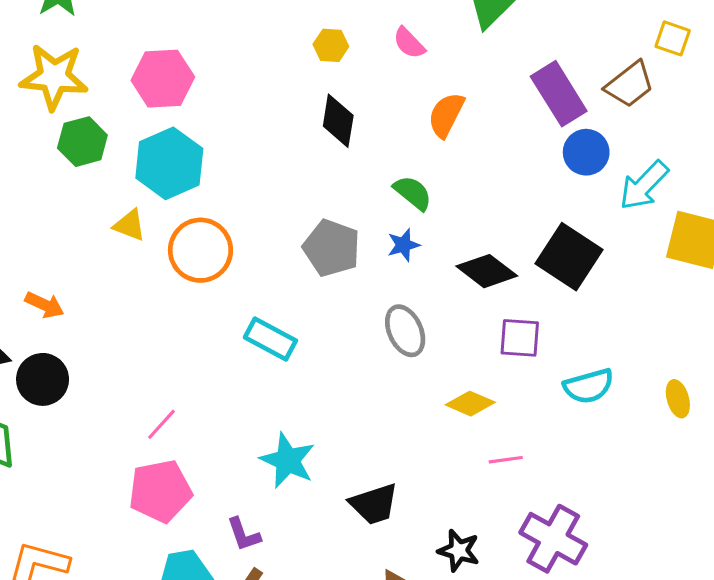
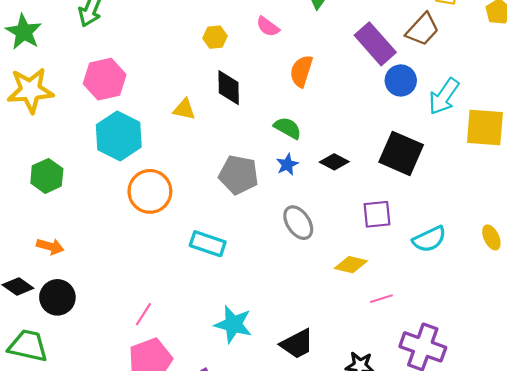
green hexagon: (82, 142) -> (47, 176), moved
yellow triangle: (130, 225) -> (184, 109), moved
black diamond: (487, 271) -> (334, 162), moved, size x0.7

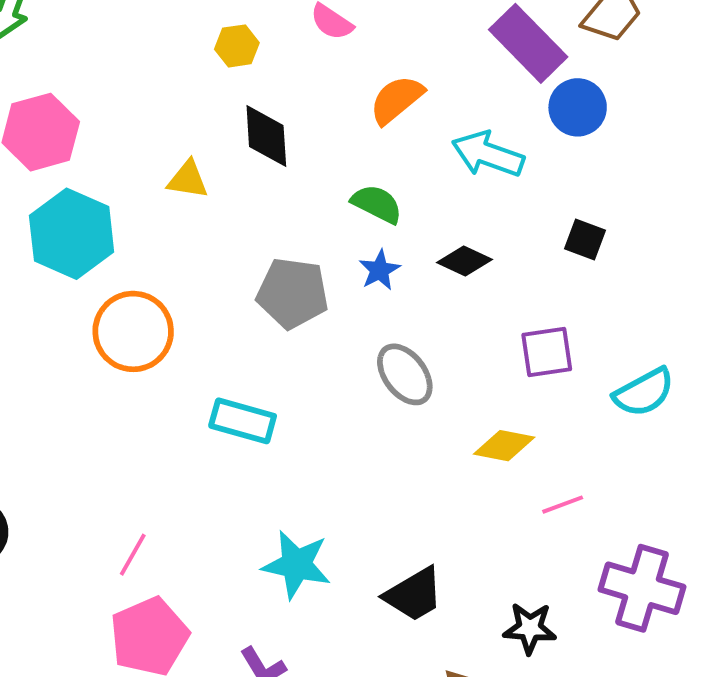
orange semicircle: (301, 71) -> (397, 100), turned 36
cyan arrow: (444, 96) -> (488, 154), moved, turned 78
black square: (401, 153) -> (585, 239), size x0.5

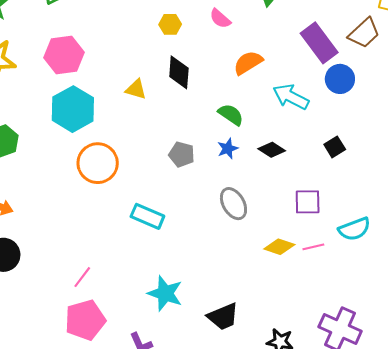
black square: (585, 239) -> (335, 147), turned 30
gray pentagon: (293, 293) -> (182, 154), size x0.7
pink line: (563, 505) -> (313, 247), moved

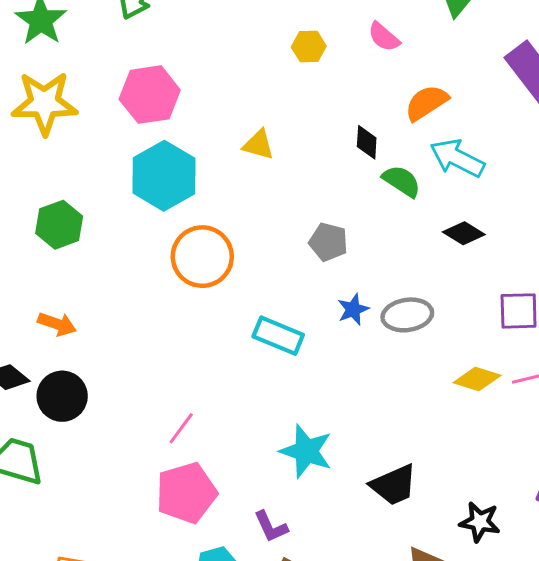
black diamond: (179, 72) -> (367, 142), moved, size x0.7
cyan arrow: (291, 97) -> (457, 158), moved
blue star: (228, 149) -> (353, 309), moved
gray ellipse: (233, 204) -> (407, 315), turned -68

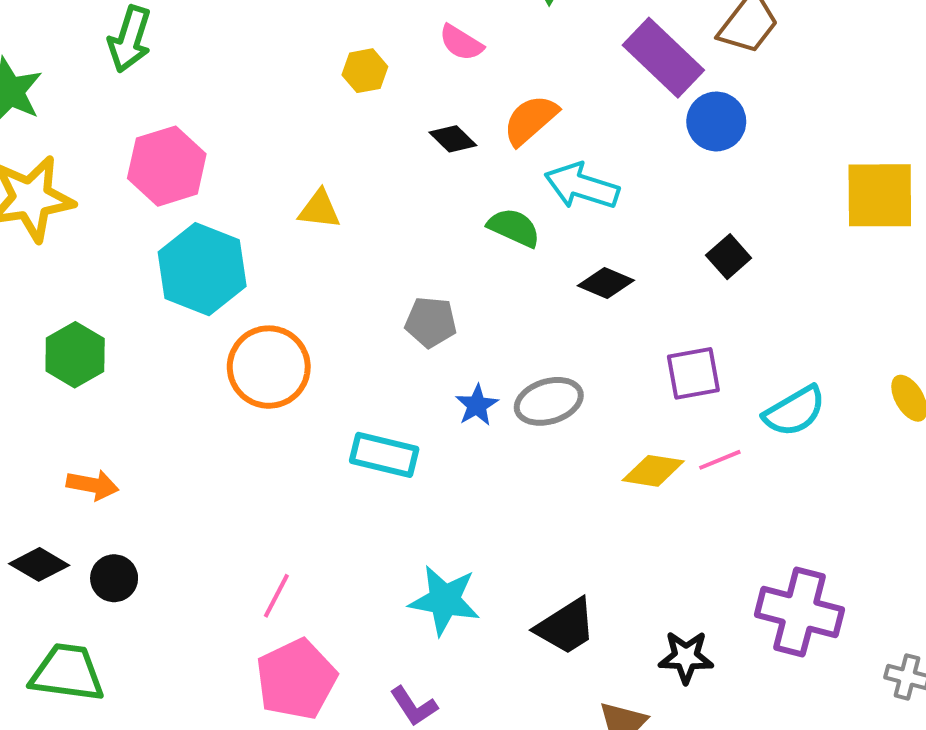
black diamond: (367, 142) -> (453, 139), moved, turned -40
black circle: (62, 396) -> (114, 578), size x0.7

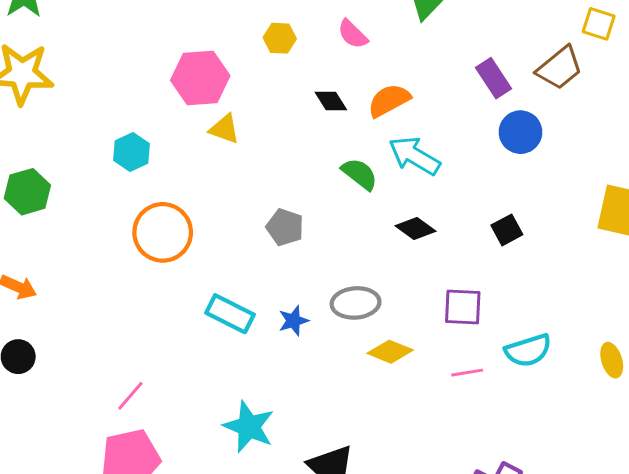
purple rectangle: (663, 58) -> (493, 78), size x0.7
pink hexagon: (167, 166) -> (200, 78), moved
cyan hexagon: (202, 269) -> (132, 152), size x0.6
blue star: (477, 405) -> (293, 321), moved
yellow diamond: (653, 471) -> (390, 352), moved

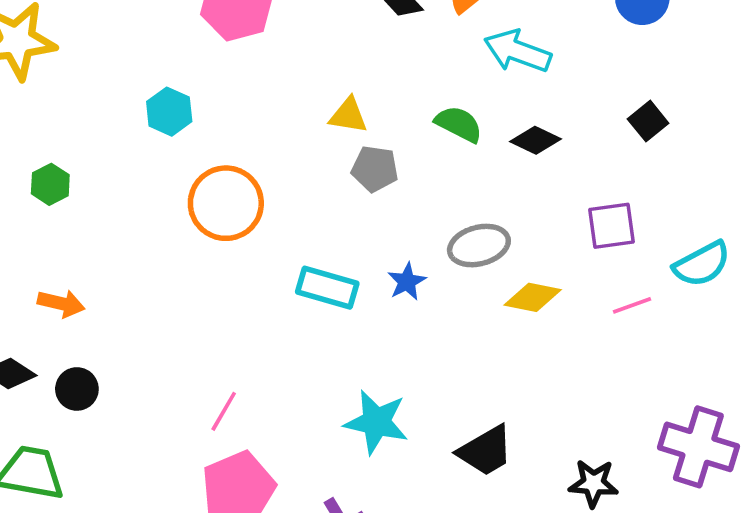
yellow triangle: (225, 129) -> (348, 115), moved
green semicircle: (360, 174) -> (459, 124), moved
green hexagon: (27, 192) -> (50, 184), size x0.7

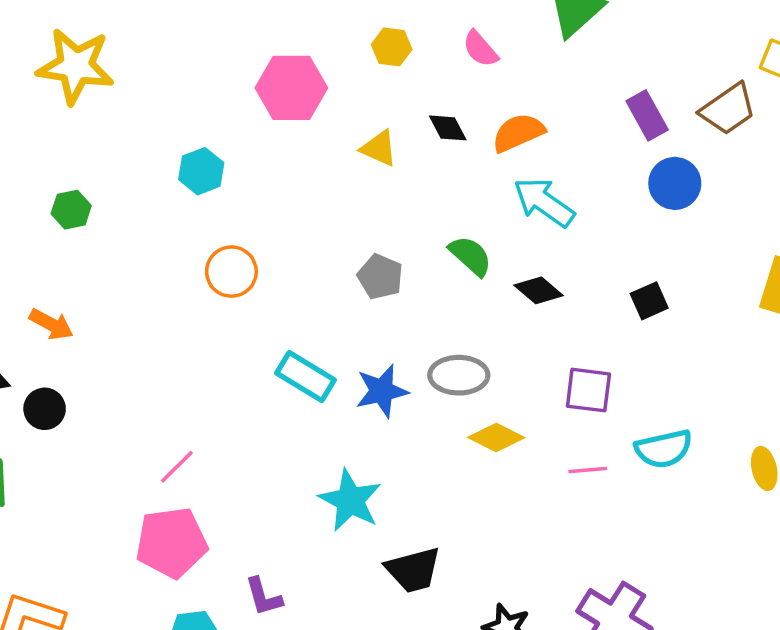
yellow triangle: (348, 115) -> (379, 148), moved
orange circle: (226, 203) -> (231, 272), size x0.7
blue star: (407, 282) -> (382, 391), size x1.4
cyan star: (376, 422) -> (350, 500), moved

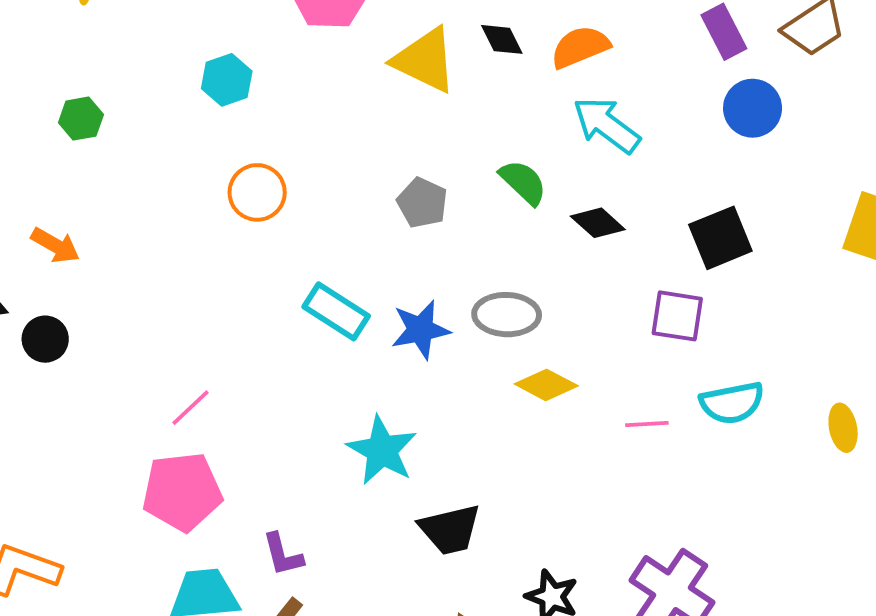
yellow triangle: (379, 148) -> (425, 60), size x1.6
black square: (649, 301) -> (720, 238), size x1.5
purple square: (588, 390) -> (677, 316), moved

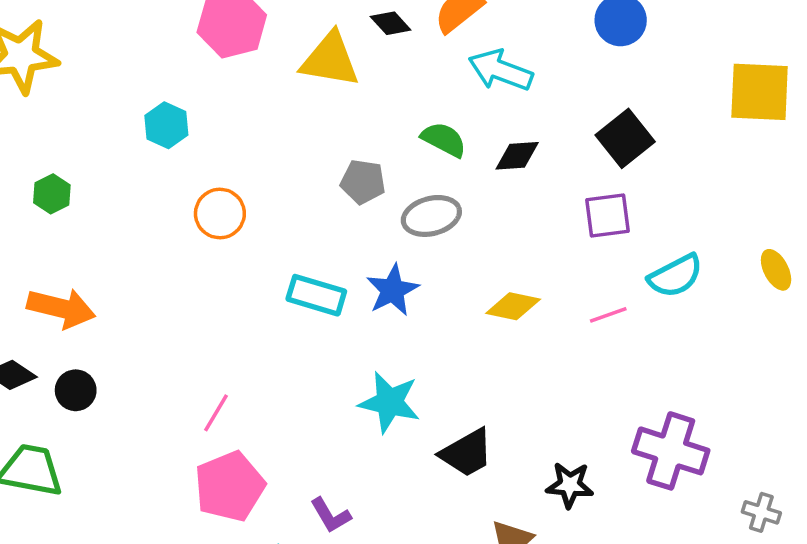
black diamond: (598, 223) -> (517, 156), turned -30
orange arrow: (55, 245) -> (61, 308), size x1.5
gray ellipse: (507, 315) -> (431, 216), moved

